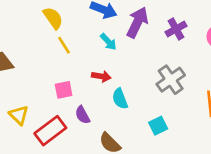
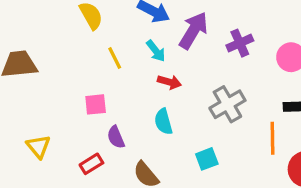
yellow line: (64, 45) -> (115, 58), moved
red arrow: (101, 76) -> (169, 82), moved
yellow triangle: (19, 115) -> (38, 146), moved
red rectangle: (50, 131) -> (91, 164), moved, size x0.6

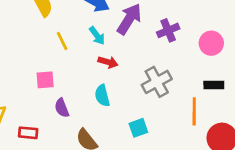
red rectangle: (91, 164) -> (28, 133), moved, turned 36

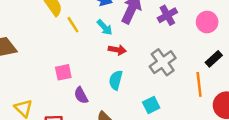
yellow line: (62, 41) -> (73, 25), moved
black rectangle: (214, 85) -> (214, 59), turned -35
cyan semicircle: (102, 96) -> (116, 80), turned 36

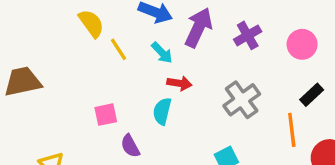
cyan semicircle: (116, 80) -> (162, 111), moved

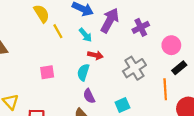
pink circle: (302, 44) -> (171, 45), moved
purple semicircle: (130, 146) -> (89, 96), moved

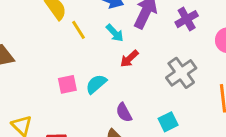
red arrow: (95, 55) -> (129, 59), turned 128
cyan semicircle: (83, 72) -> (96, 84), moved, turned 35

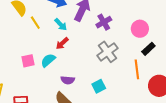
purple cross: (187, 19) -> (104, 22), moved
red arrow: (129, 59) -> (62, 43), moved
purple semicircle: (124, 113) -> (68, 80), turned -56

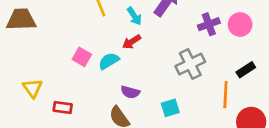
purple cross: (104, 22) -> (209, 24), moved
pink circle: (140, 29) -> (240, 25), moved
pink square: (28, 61) -> (82, 57), turned 32

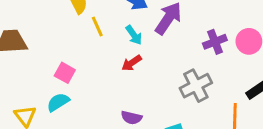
pink square: (82, 57) -> (65, 73), moved
cyan semicircle: (109, 61) -> (58, 102), moved

